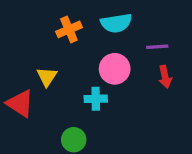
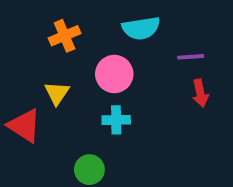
orange cross: (69, 29) -> (65, 36), moved
pink circle: (115, 69) -> (114, 74), moved

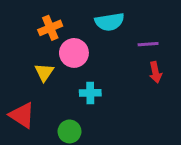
pink circle: (114, 74) -> (74, 53), moved
red triangle: (24, 126) -> (22, 115), moved

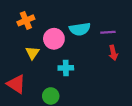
cyan semicircle: (110, 22) -> (80, 29), moved
orange cross: (50, 28) -> (26, 20), moved

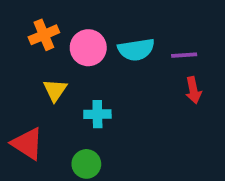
pink circle: (54, 39) -> (88, 48), moved
cyan cross: (66, 68) -> (97, 114), moved

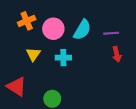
cyan semicircle: (136, 50) -> (82, 30), turned -50
cyan cross: (97, 114) -> (63, 58), moved

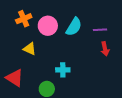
yellow triangle: (33, 54) -> (30, 49), turned -40
cyan cross: (63, 58) -> (63, 70), moved

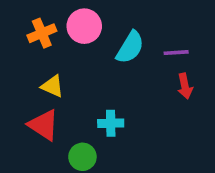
pink circle: (48, 26) -> (84, 26), moved
red triangle: (15, 78) -> (44, 125), moved

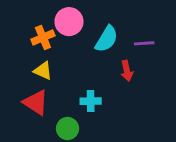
orange cross: (42, 33) -> (43, 37), moved
red arrow: (185, 86) -> (127, 71), moved

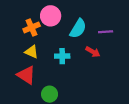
red arrow: (127, 71) -> (93, 52), turned -48
cyan cross: (91, 101) -> (62, 56), moved

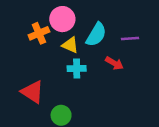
yellow triangle: (32, 52) -> (70, 45), moved

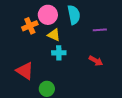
cyan semicircle: (96, 35) -> (74, 15), moved, turned -42
red arrow: (114, 63) -> (96, 61), moved

